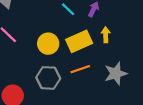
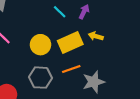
yellow arrow: (106, 35) -> (96, 36), turned -72
gray star: (116, 73) -> (94, 82), moved

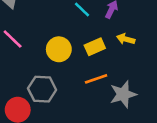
yellow rectangle: (70, 43) -> (95, 47), size x0.7
gray hexagon: (40, 78) -> (42, 89), moved

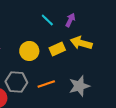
yellow arrow: (126, 39) -> (81, 43), size x1.5
orange line: (96, 79) -> (46, 84), moved

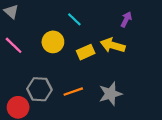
purple arrow: (70, 20) -> (126, 19), moved
yellow circle: (29, 51) -> (53, 42), moved

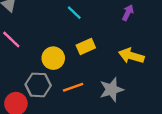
yellow circle: (53, 42) -> (53, 58), moved
yellow arrow: (113, 45) -> (131, 56), moved

